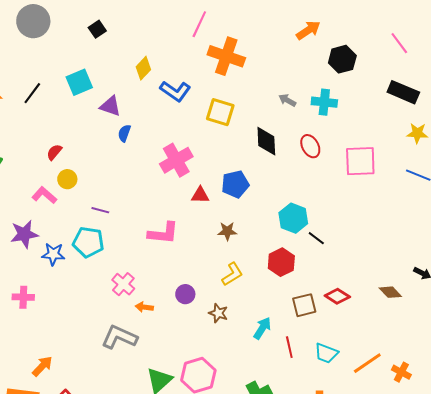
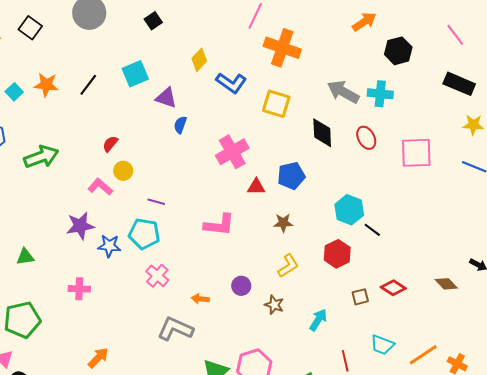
gray arrow: (287, 100) -> (343, 92), size x1.8
pink cross: (123, 284) -> (157, 276), moved
brown square: (304, 305) -> (360, 297), size x0.7
red line: (289, 347) -> (345, 361), moved

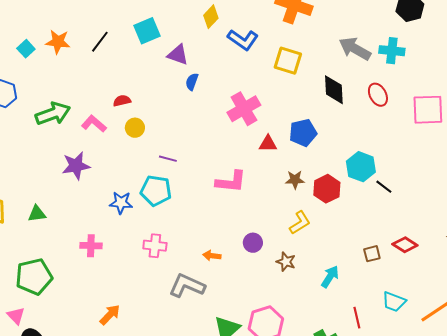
red semicircle: (110, 144) -> (122, 101), turned 36
pink L-shape: (100, 187) -> (94, 124), moved
purple star: (80, 226) -> (76, 166), moved
red hexagon: (337, 254) -> (327, 189), moved
pink cross: (157, 276) -> (155, 246), moved, turned -35

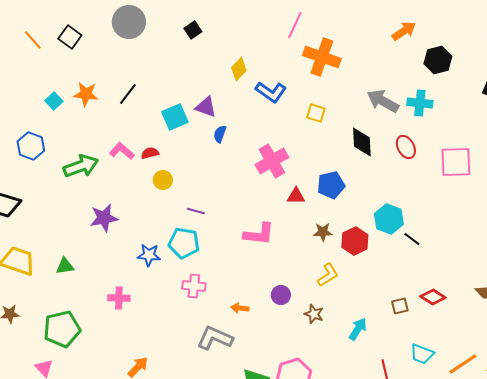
cyan square: (147, 31) -> (175, 117), moved
yellow square: (288, 61) -> (316, 113), size x0.7
pink L-shape: (94, 124) -> (122, 151), moved
pink cross: (155, 246) -> (194, 286), moved

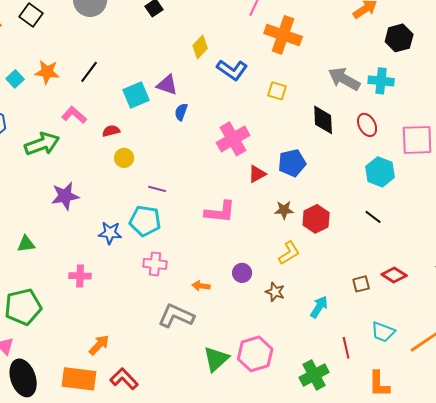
pink L-shape: (122, 151) -> (74, 115), moved
red triangle: (296, 196) -> (257, 174), turned -30
cyan hexagon: (389, 219) -> (380, 172), moved

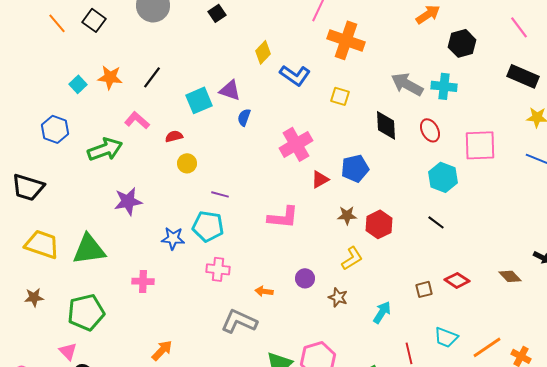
green triangle: (26, 244) -> (89, 249), size x1.8

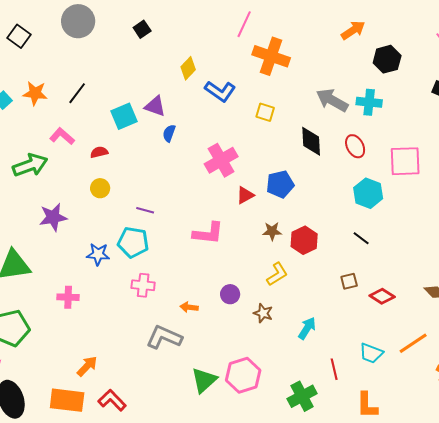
yellow circle: (187, 163) -> (100, 188), moved
brown square: (424, 289) -> (349, 281), moved
orange line: (487, 347) -> (413, 343), moved

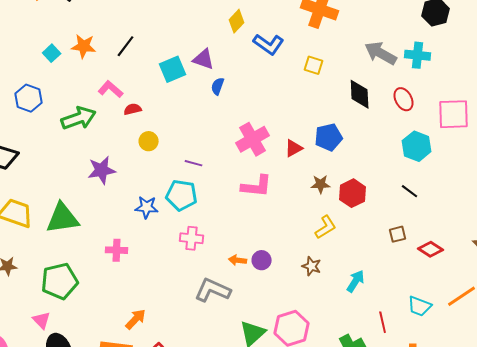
red semicircle: (99, 152) -> (133, 109), moved
pink cross: (221, 160) -> (253, 139), moved
purple circle: (230, 294) -> (262, 260), moved

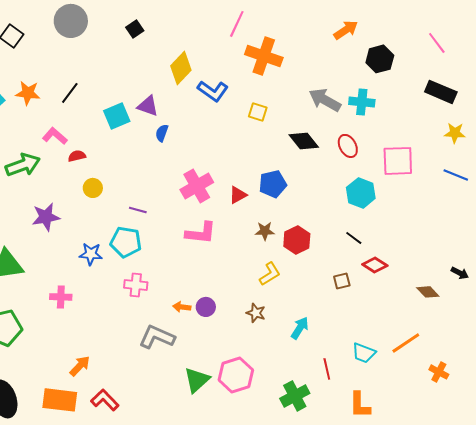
yellow diamond: (237, 21) -> (181, 68), size x1.4
black diamond: (360, 94) -> (304, 141), turned -36
red diamond: (431, 249) -> (375, 265), moved

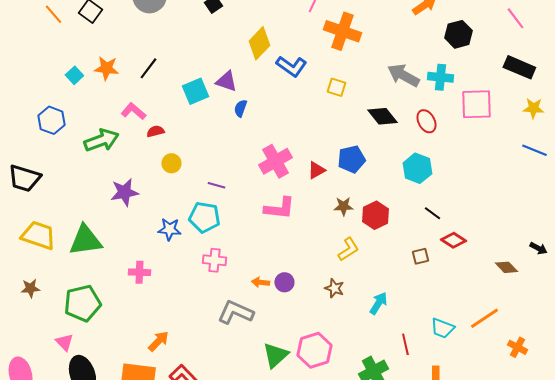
pink square: (398, 161) -> (476, 104), moved
cyan hexagon: (361, 193) -> (417, 168), moved

